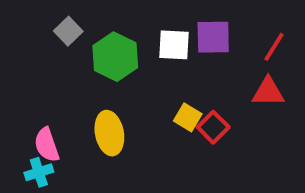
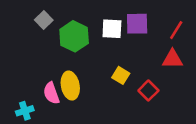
red square: (213, 127) -> (148, 91), moved
pink semicircle: (47, 145) -> (51, 93), moved

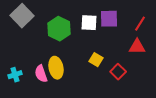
gray square: (44, 20) -> (22, 16), moved, size x1.6
cyan cross: (25, 111) -> (15, 75), moved

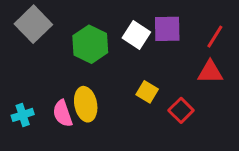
white square: (89, 23) -> (136, 35), turned 30

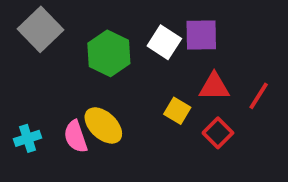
red line: (215, 37) -> (259, 96), moved
red triangle: (210, 72) -> (214, 87), moved
yellow ellipse: (86, 104) -> (103, 125), turned -36

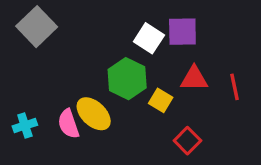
green hexagon: (109, 53) -> (127, 79), moved
red line: (259, 96) -> (234, 87), turned -44
red square: (218, 133) -> (187, 141), moved

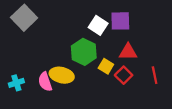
red line: (234, 87) -> (155, 75), moved
yellow ellipse: (94, 114) -> (62, 75), turned -30
red square: (187, 141) -> (124, 75), moved

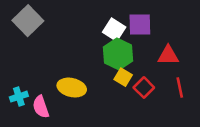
green hexagon: (84, 52) -> (118, 54), moved
red triangle: (128, 52) -> (168, 55), moved
pink semicircle: (45, 82) -> (41, 107), moved

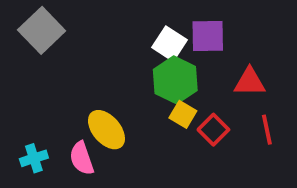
yellow ellipse: (72, 88) -> (106, 130), turned 36
cyan cross: (19, 97) -> (34, 158), moved
pink semicircle: (41, 107) -> (82, 158), moved

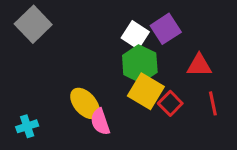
purple square: (208, 36) -> (166, 29), turned -32
yellow square: (183, 114) -> (146, 91), size x1.6
pink semicircle: (82, 158) -> (100, 122), moved

